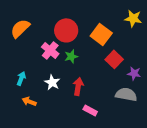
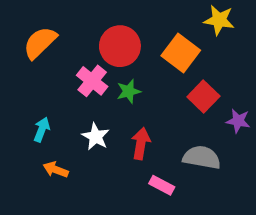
yellow star: (133, 18) -> (219, 20), moved
gray semicircle: (126, 94) -> (202, 157), moved

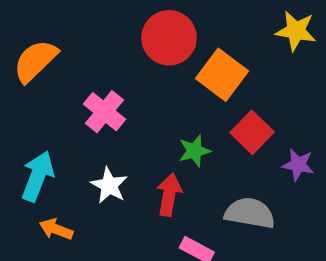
yellow star: (219, 20) -> (296, 31), moved
red circle: (120, 46) -> (169, 38), moved
green star: (129, 91) -> (194, 151), moved
cyan arrow: (42, 130) -> (38, 176), size x1.5

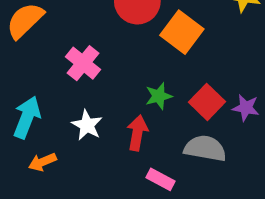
red square: (252, 132) -> (207, 102), moved
orange arrow: (56, 229) -> (42, 162), turned -44

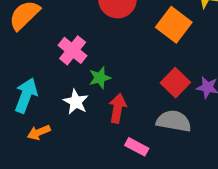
orange square: (182, 32) -> (174, 25), moved
green star: (159, 96) -> (100, 78), moved

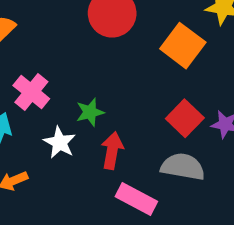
pink cross: (73, 50) -> (31, 92), moved
pink rectangle: (137, 147) -> (136, 199), size x1.4

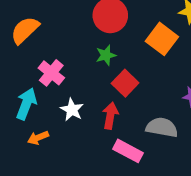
green star: (90, 112) -> (106, 55), moved
red square: (185, 118) -> (125, 83), moved

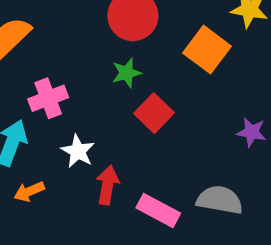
pink cross: (51, 73) -> (48, 98), turned 30
red arrow: (110, 116) -> (107, 185), moved
gray semicircle: (162, 127) -> (220, 200), moved

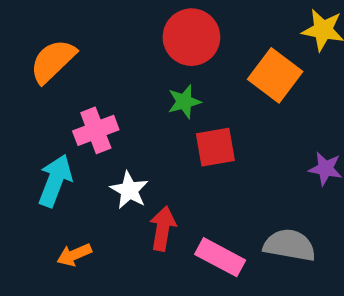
red square: (154, 113) -> (215, 147), turned 36
orange arrow: (29, 191) -> (74, 255), moved

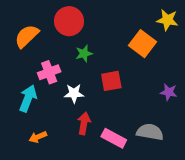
red circle: (191, 37) -> (69, 21), moved
green star: (184, 102) -> (84, 54), moved
white star: (129, 190) -> (74, 93), moved, turned -30

